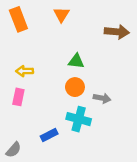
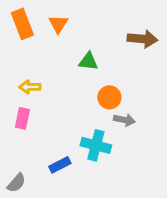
orange triangle: (61, 15) -> (58, 24), moved
green triangle: (76, 61) -> (88, 61), moved
orange circle: (75, 87) -> (109, 97), moved

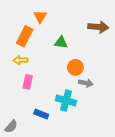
orange rectangle: (22, 24) -> (25, 36), moved, turned 48
pink rectangle: (22, 118) -> (28, 82), moved
blue rectangle: (60, 165) -> (41, 114), turned 48

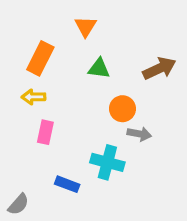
orange triangle: (40, 17) -> (86, 26), moved
brown arrow: (98, 27) -> (159, 68), moved, turned -30

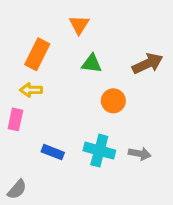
pink rectangle: (45, 132) -> (15, 119), moved
gray arrow: (139, 134) -> (140, 154), moved
blue rectangle: (67, 184) -> (53, 152), moved

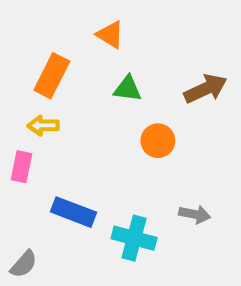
orange triangle: (79, 25) -> (110, 35), turned -30
cyan cross: (99, 151) -> (134, 238), moved
blue rectangle: (53, 152) -> (73, 212), size x1.4

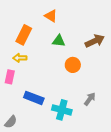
gray arrow: (195, 214) -> (90, 99), turned -64

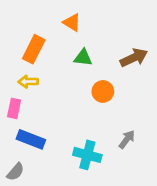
blue rectangle: (34, 98) -> (31, 139), moved

